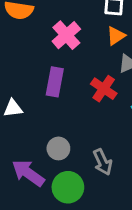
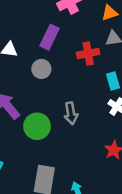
red cross: (104, 89) -> (88, 53), turned 30
gray circle: (58, 148) -> (41, 69), moved

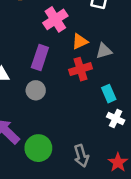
orange triangle: (110, 13) -> (80, 41), moved
gray arrow: (71, 113) -> (81, 156), moved

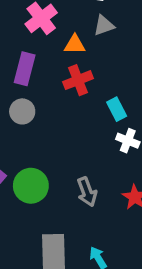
orange triangle: (80, 41) -> (75, 44), turned 30
gray triangle: (104, 51) -> (104, 25), moved

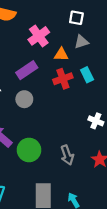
purple rectangle: (25, 69) -> (27, 70), turned 40
cyan rectangle: (117, 109) -> (87, 75), moved

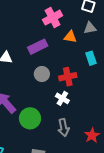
red cross: (63, 79) -> (68, 77), moved
gray circle: (24, 99) -> (42, 74), moved
white cross: (96, 121) -> (62, 98), moved

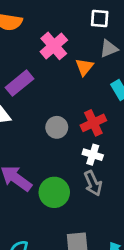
orange triangle: (70, 37) -> (84, 67), turned -48
purple rectangle: (38, 47) -> (19, 83), moved
gray arrow: (63, 128) -> (93, 183), moved

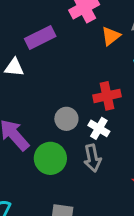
gray circle: (57, 127) -> (66, 119), moved

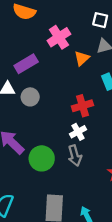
gray circle: (66, 119) -> (30, 97), moved
white cross: (99, 128) -> (78, 132), turned 35

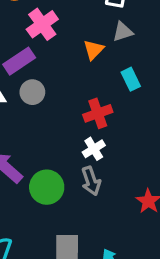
pink cross: (59, 37) -> (42, 24), moved
gray circle: (30, 97) -> (32, 92), moved

